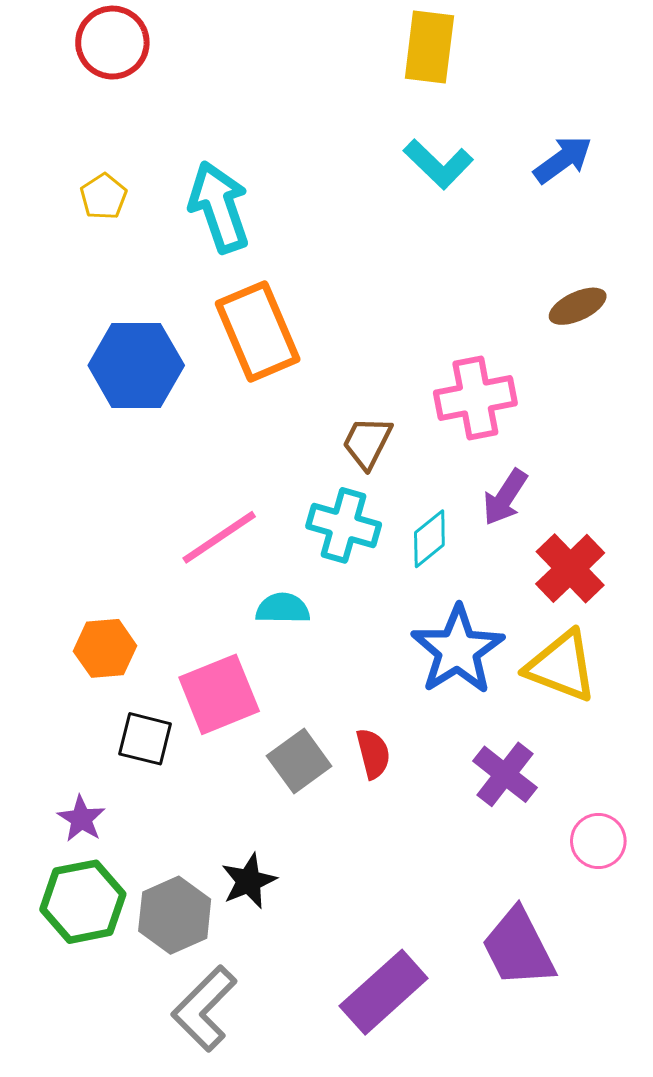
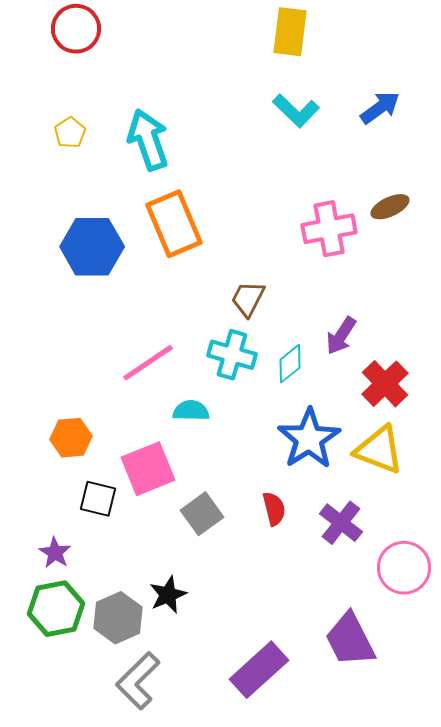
pink cross: (475, 398) -> (329, 229), moved
red semicircle: (373, 754) -> (274, 509), moved
pink circle: (598, 841) -> (404, 568), size x1.4

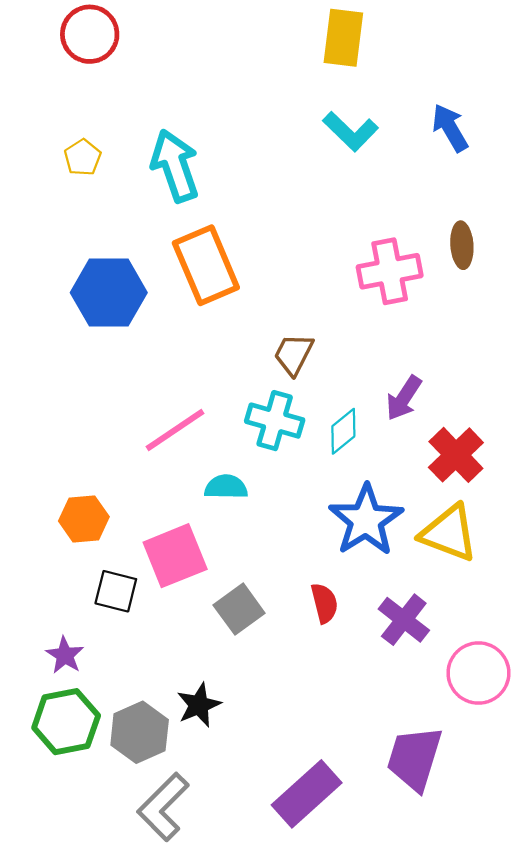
blue arrow: (380, 108) -> (450, 128), turned -84
brown ellipse: (390, 207) -> (462, 245), turned -69
purple trapezoid: (350, 640) -> (414, 758), turned 44

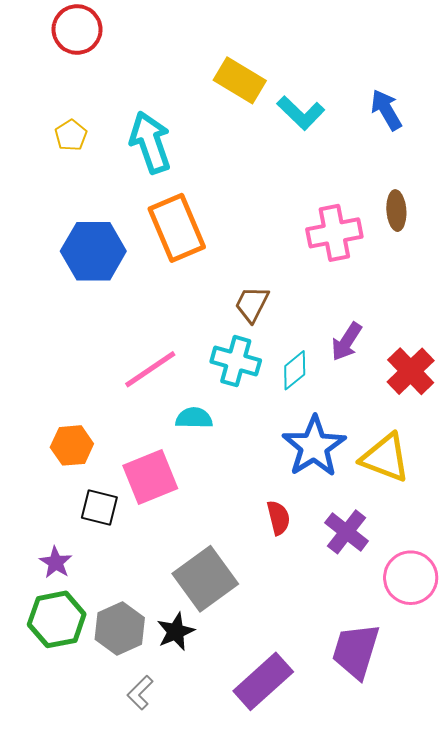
yellow rectangle: (343, 38) -> (240, 80), moved, turned -66
red cross: (456, 455) -> (411, 371), moved
gray square: (239, 609) -> (205, 579), moved, size x1.5
black star: (199, 705) -> (176, 632), moved
gray L-shape: (163, 807) -> (140, 693), size x0.6

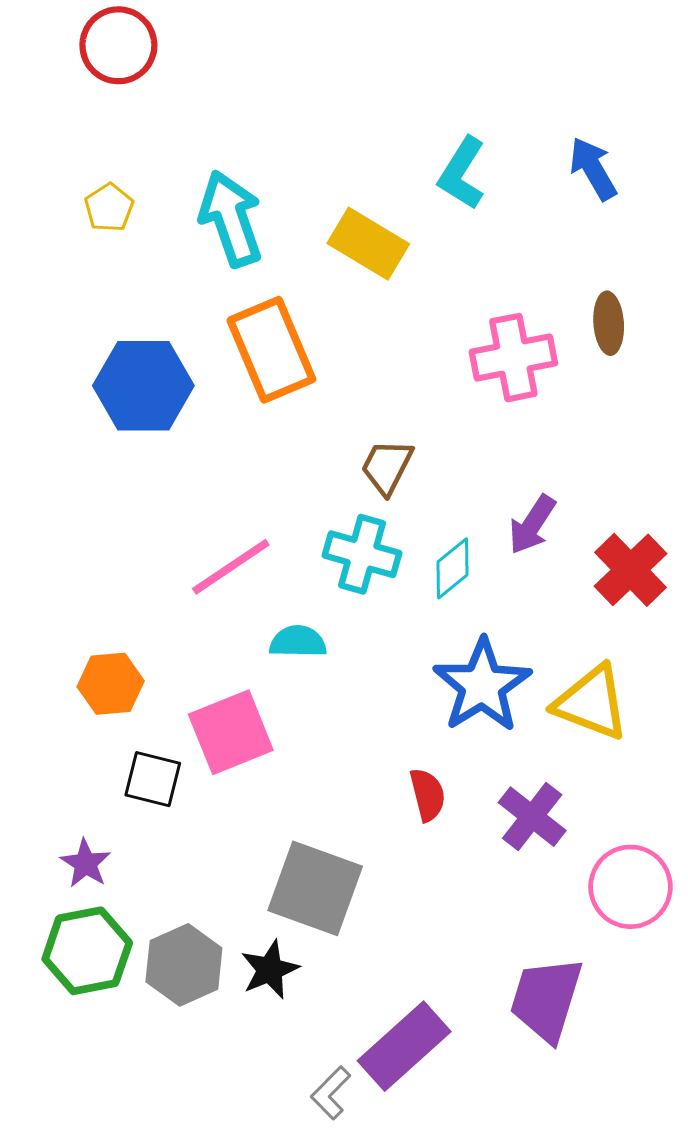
yellow rectangle: (240, 80) -> (368, 244), moved
cyan L-shape: (301, 113) -> (462, 173), turned 78
gray square: (205, 579) -> (315, 888), turned -34
gray L-shape: (140, 693) -> (331, 1093), moved

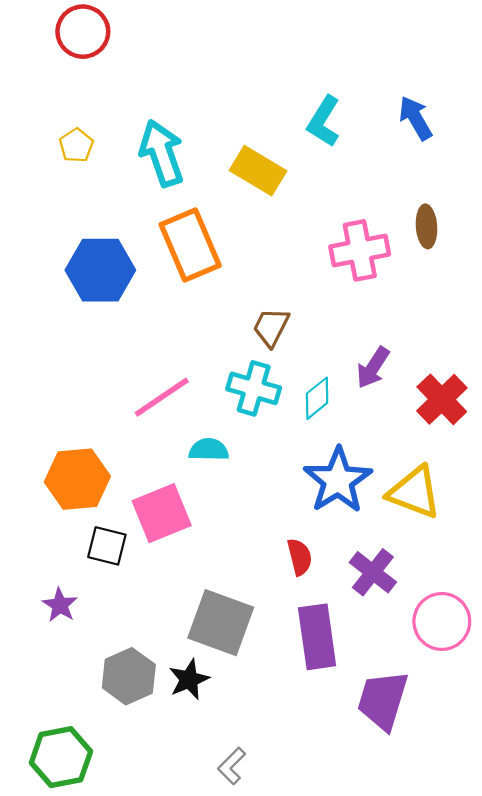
orange hexagon: (111, 684) -> (77, 479), size x1.4
green hexagon: (87, 951) -> (61, 757), moved
purple rectangle: (404, 1046) -> (317, 637), moved, turned -56

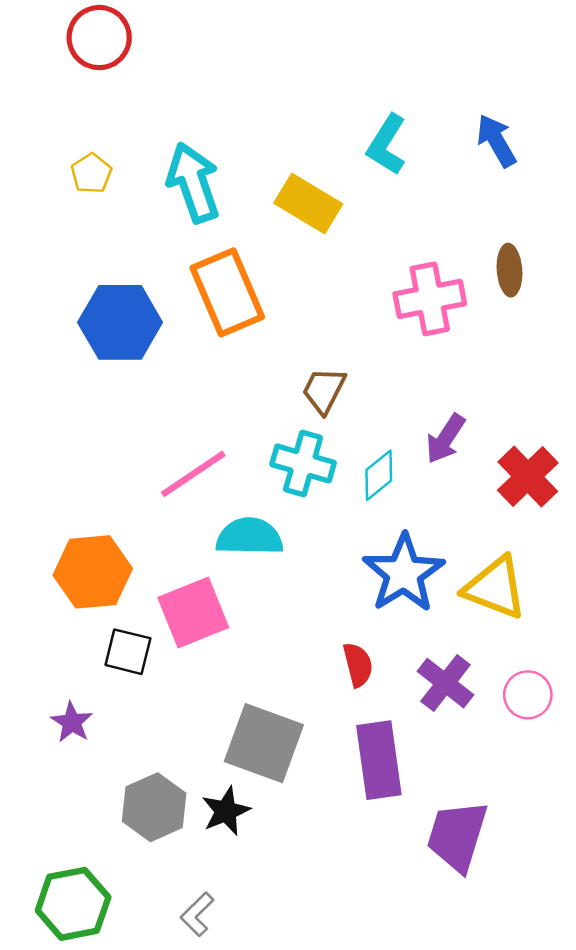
cyan semicircle: (209, 450) -> (249, 537), size x1.4
pink circle: (442, 621) -> (528, 695), moved, size x0.7
gray L-shape: (232, 766) -> (197, 914), moved

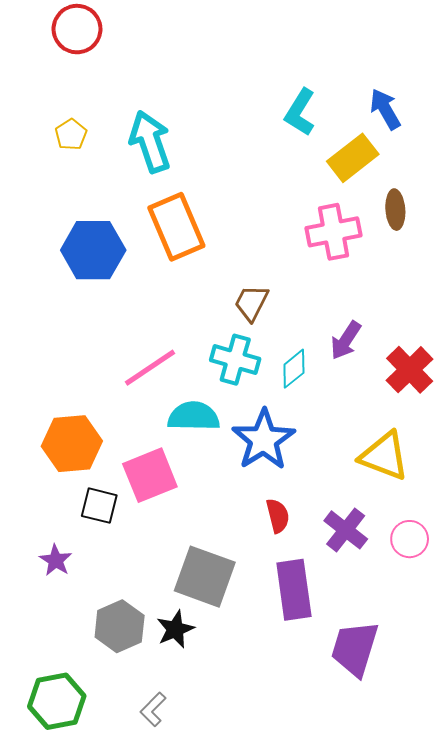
yellow rectangle: (308, 203) -> (353, 158), moved, turned -69
blue star: (404, 573) -> (264, 440), moved

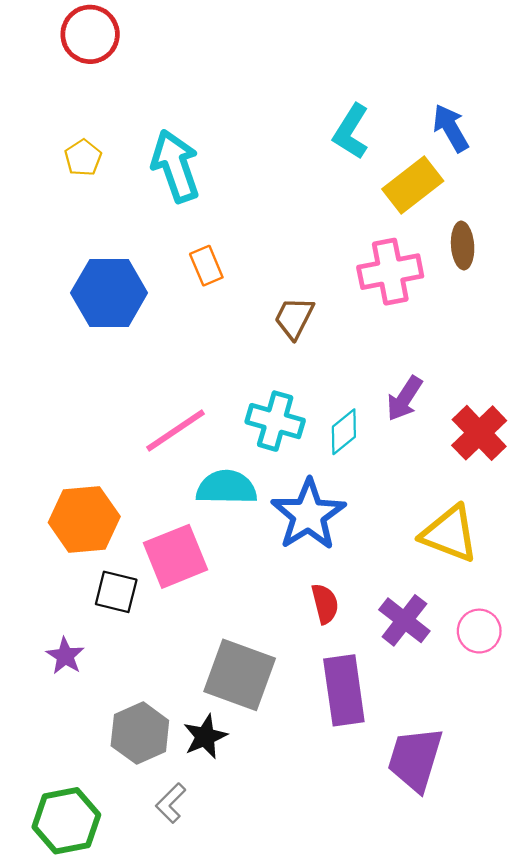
orange rectangle: (176, 227) -> (206, 266), size x0.5
brown trapezoid: (251, 303) -> (294, 318), moved
gray L-shape: (153, 709) -> (171, 803), moved

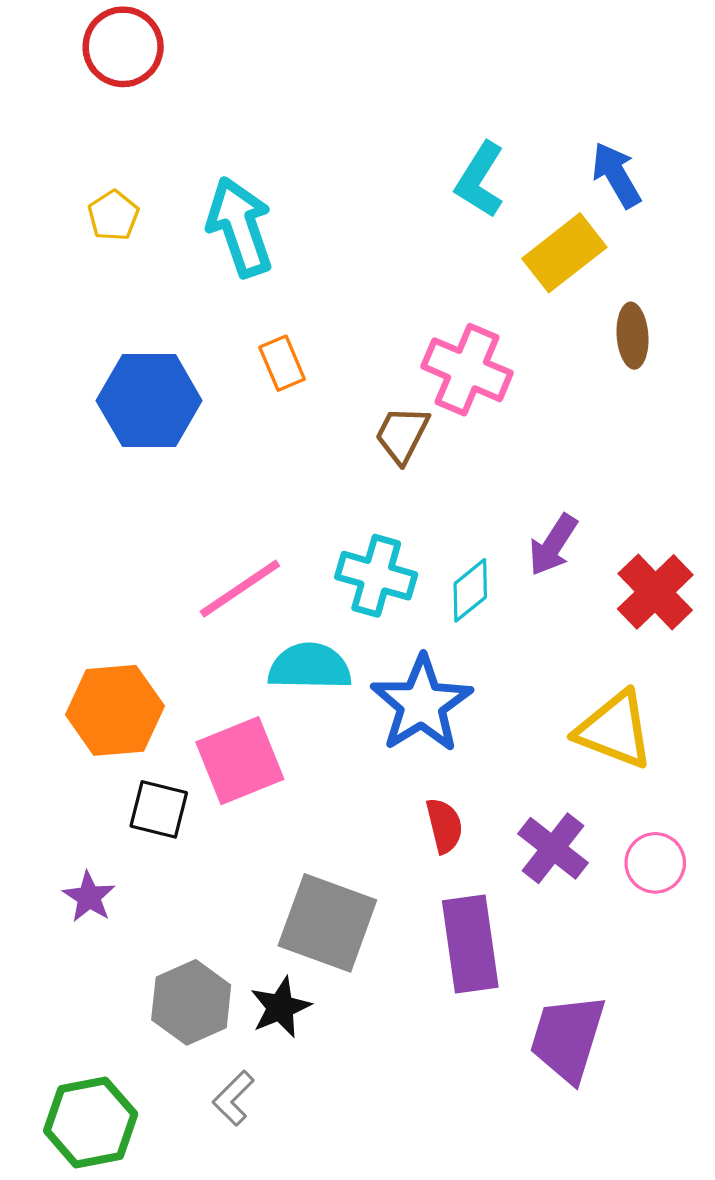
pink cross: (390, 272) -> (467, 370), moved, turned 34

